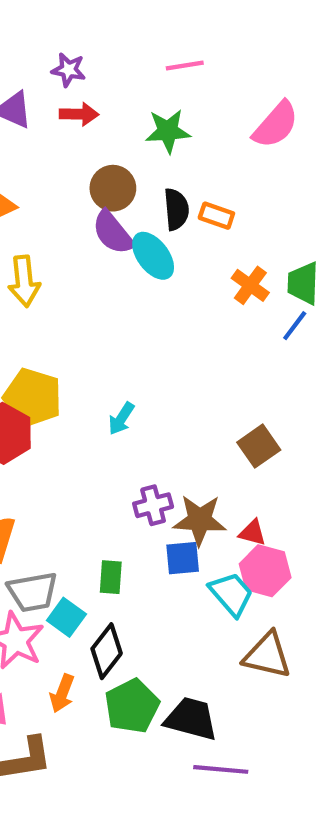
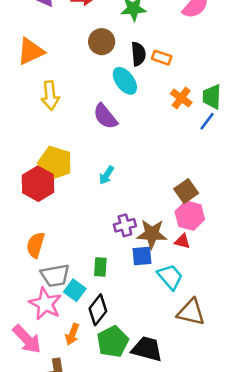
purple semicircle: (113, 233) -> (105, 116), moved
pink hexagon: (265, 571) -> (190, 216), moved

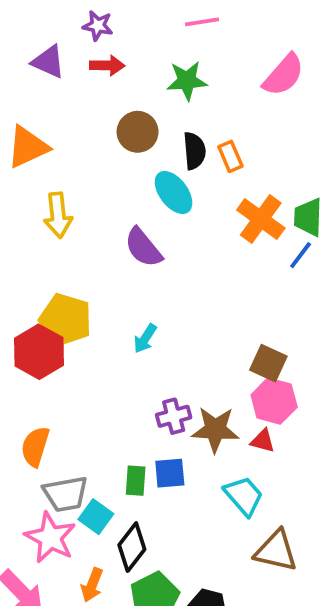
orange rectangle: (162, 58) -> (230, 156), turned 48
orange cross: (181, 98) -> (261, 219), size x1.4
brown square: (186, 191) -> (268, 363), turned -30
blue square: (142, 256) -> (170, 473), moved

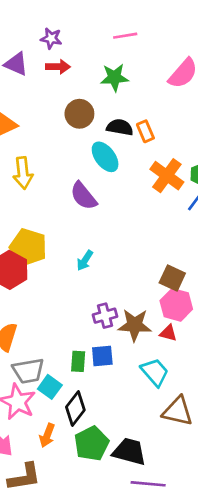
black semicircle: (194, 151) -> (120, 127), turned -75

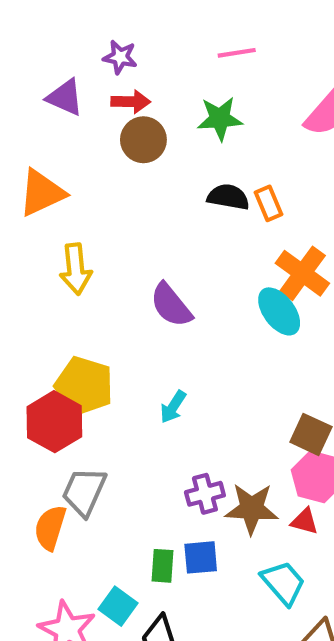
brown circle: (79, 114) -> (143, 140), moved
cyan ellipse: (105, 157) -> (279, 311), moved
gray trapezoid: (28, 371) -> (84, 492), moved, turned 124

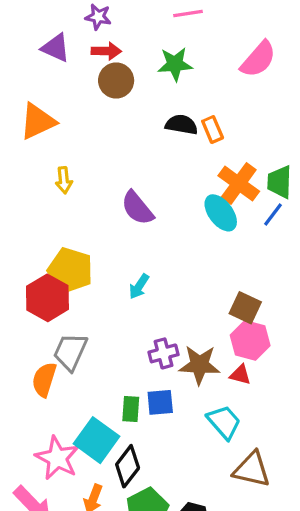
yellow arrow: (76, 269) -> (64, 180), size x0.7
cyan square: (118, 606) -> (96, 440), size x1.5

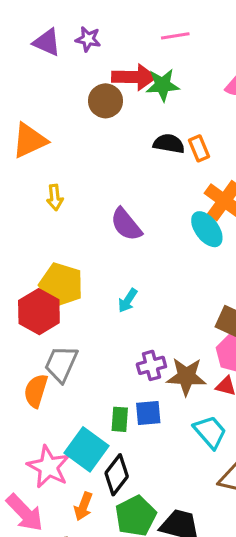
purple triangle: (56, 48) -> (47, 42), moved
red arrow: (106, 51) -> (134, 77), moved, size x1.5

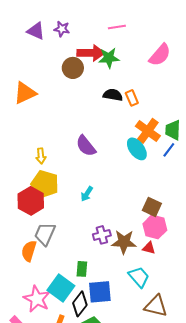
yellow arrow: (55, 197) -> (41, 156), moved
blue square: (148, 413) -> (100, 292), moved, size x1.4

